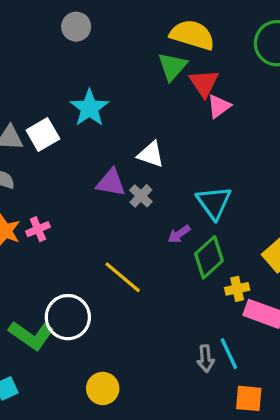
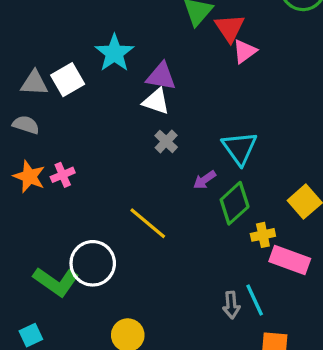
white triangle: (151, 154) -> (156, 101), moved
purple triangle: (111, 183) -> (161, 76), moved

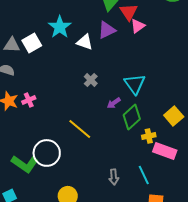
purple triangle: (161, 76) -> (107, 30), moved, turned -36
white triangle: (156, 101) -> (85, 42), moved
gray arrow: (231, 305) -> (114, 177), moved

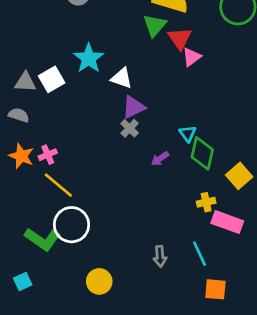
purple triangle: (107, 30) -> (134, 107), moved
cyan triangle: (135, 84) -> (188, 134), size x0.6
green diamond: (132, 117) -> (202, 153), moved, turned -35
yellow line: (80, 129) -> (58, 185), moved

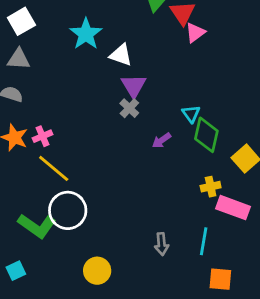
white square: (52, 79) -> (21, 21), moved
purple triangle: (134, 107) -> (134, 86), turned -35
cyan line: (200, 254) -> (204, 241), turned 35

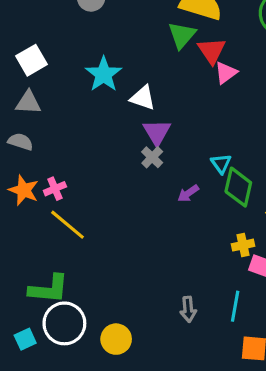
white circle: (68, 210) -> (64, 323), moved
green L-shape: (37, 226) -> (49, 289), turned -30

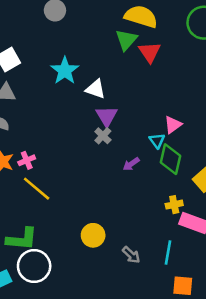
pink triangle: (226, 73) -> (173, 125), moved
gray arrow: (188, 309) -> (131, 255), turned -42
yellow circle: (116, 339) -> (93, 235), moved

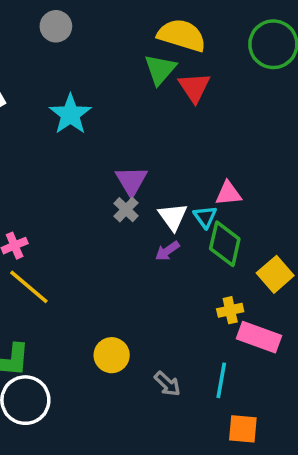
white triangle: (96, 89) -> (173, 217), moved, turned 35
pink triangle: (173, 125) -> (228, 193), turned 30

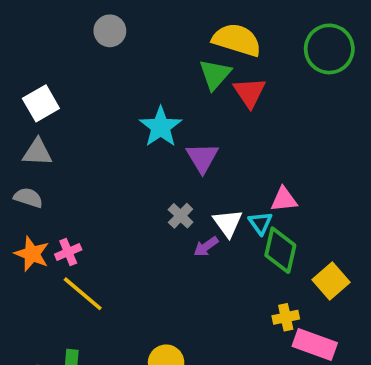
cyan star: (70, 114) -> (161, 127), moved
purple triangle: (131, 181) -> (202, 158), moved
purple arrow: (167, 251) -> (206, 247), moved

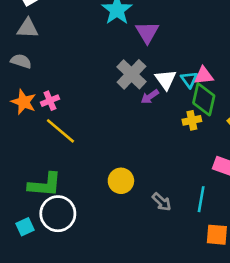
pink triangle: (284, 199) -> (204, 76), moved
gray cross: (181, 216) -> (131, 74), size x1.6
yellow cross: (286, 317) -> (192, 120), moved

